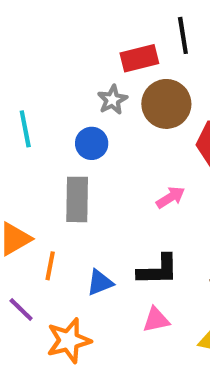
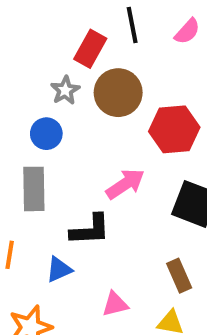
red rectangle: (139, 58) -> (90, 49), turned -45
pink arrow: (171, 197) -> (125, 184), size x1.4
black L-shape: (158, 270) -> (90, 230), moved

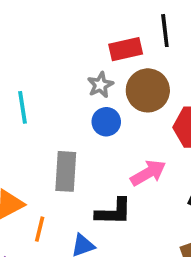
red rectangle: (90, 49) -> (126, 49), turned 44
blue circle: (46, 134) -> (106, 122), moved

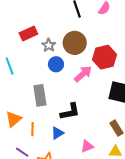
red rectangle: (126, 49) -> (28, 33), moved
pink arrow: (148, 173) -> (83, 74), moved

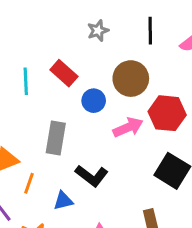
red rectangle: (28, 33) -> (64, 73), moved, turned 48
gray star: (49, 45) -> (98, 31), moved
black L-shape: (70, 112) -> (92, 176), turned 30

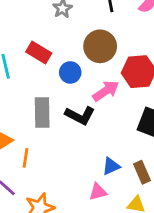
black L-shape: (92, 176) -> (80, 116), moved
blue triangle: (63, 201) -> (111, 166), moved

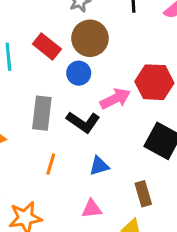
brown circle: (100, 46) -> (90, 38), moved
orange line: (25, 158) -> (51, 164), moved
blue triangle: (111, 166) -> (99, 166), moved

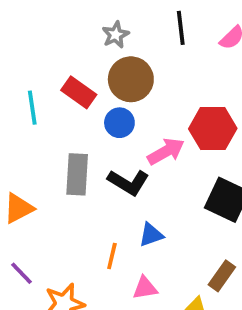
orange line: (51, 164) -> (112, 256), moved
brown rectangle: (143, 194) -> (222, 276), moved, turned 55

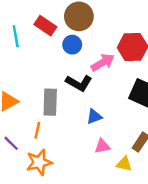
gray rectangle: (77, 174) -> (50, 102), moved
orange line: (112, 256) -> (37, 130), moved
pink triangle: (145, 288) -> (102, 146), moved

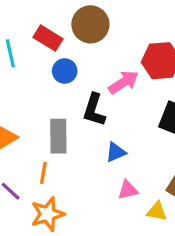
blue circle: (72, 45) -> (65, 71), moved
black L-shape: (79, 83) -> (94, 110), turned 80

